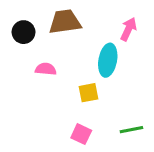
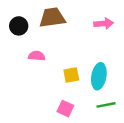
pink arrow: (128, 29) -> (104, 24), turned 60
cyan ellipse: (108, 60) -> (99, 76), moved

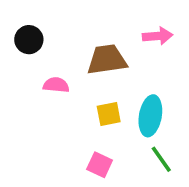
brown trapezoid: (52, 18) -> (107, 60), moved
green line: (106, 105) -> (161, 159), turned 66

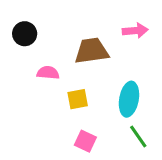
yellow square: (109, 114) -> (78, 99), moved

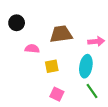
pink arrow: (135, 31) -> (96, 41), moved

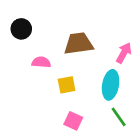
pink arrow: (96, 41) -> (124, 53), turned -56

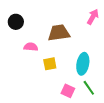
pink arrow: (124, 53) -> (93, 17), moved
pink square: (73, 121) -> (68, 91), moved

